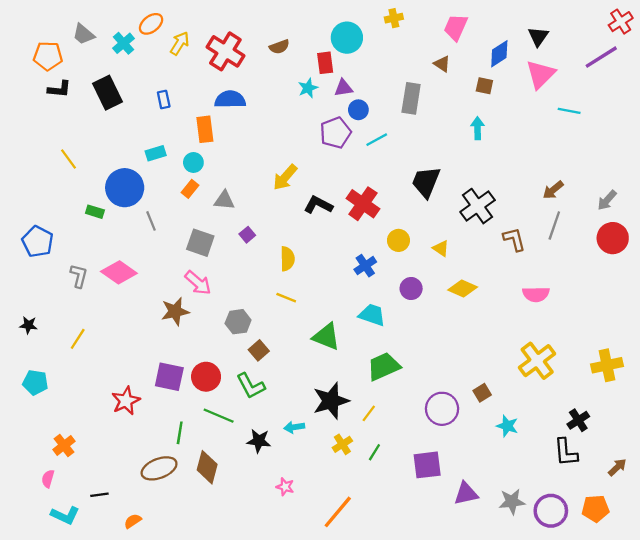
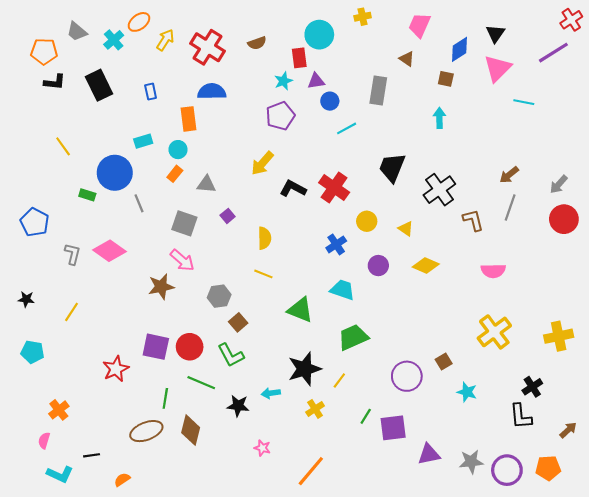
purple pentagon: (335, 133) -> (280, 116), moved
green line: (374, 452) -> (366, 416), moved

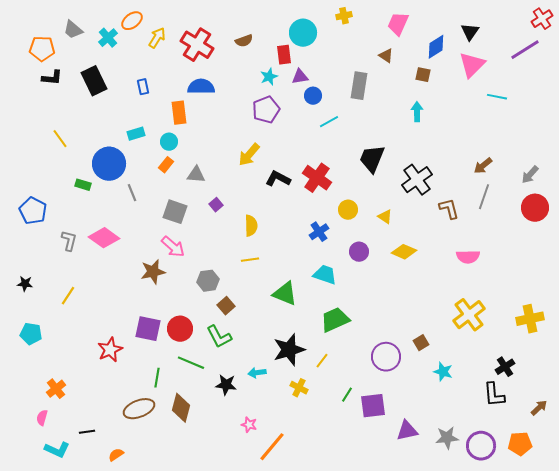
yellow line: (263, 274) -> (250, 260), turned -30
yellow cross: (315, 409) -> (299, 388), turned -30
orange line: (311, 471) -> (272, 447), moved

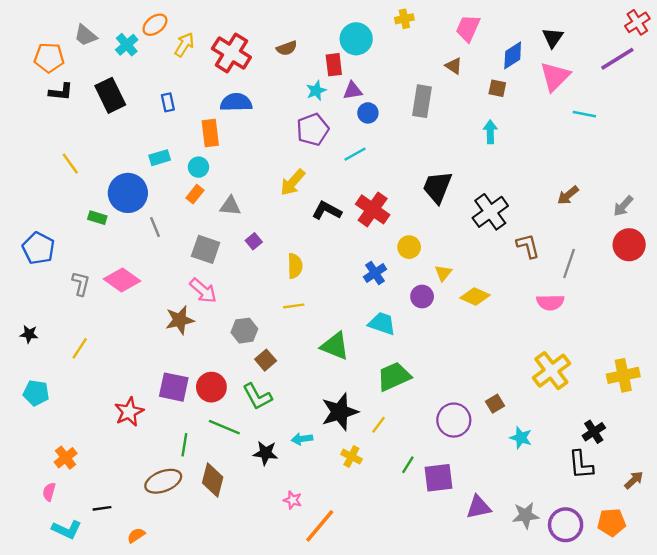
cyan line: (329, 122) -> (355, 154), moved
gray line: (484, 197) -> (569, 264), moved
yellow triangle: (385, 217) -> (443, 273), moved, turned 35

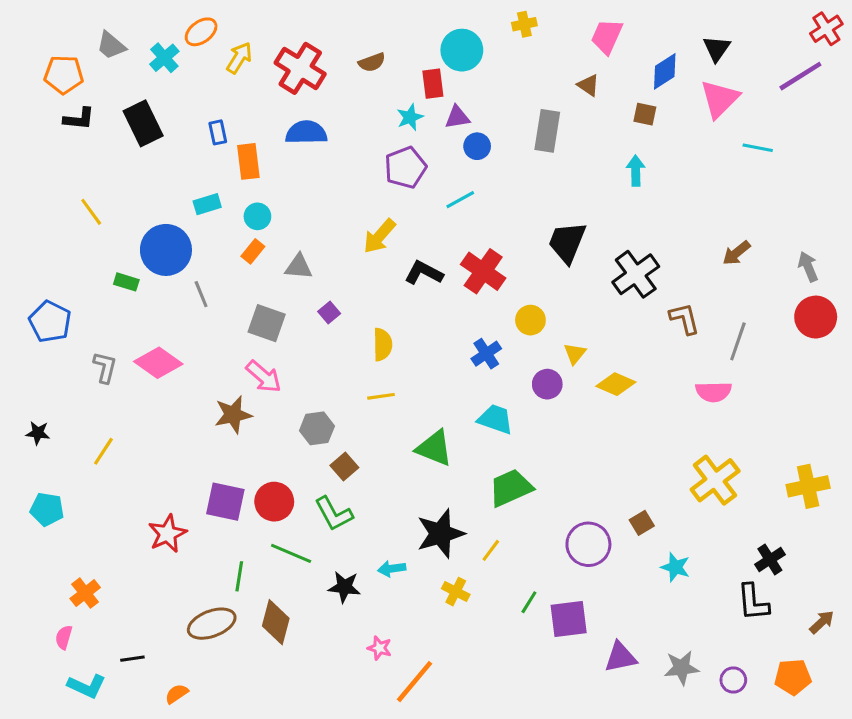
orange rectangle: (210, 133) -> (248, 161), moved
gray arrow: (623, 206) -> (808, 267), turned 115
purple circle: (566, 525) -> (733, 680), size x0.6

